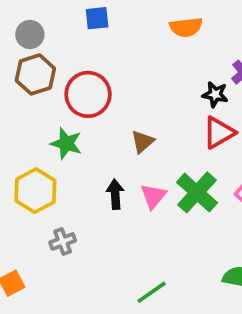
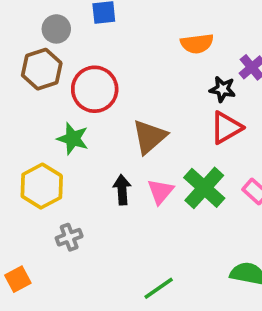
orange semicircle: (186, 27) -> (197, 44), moved
gray circle: (30, 34) -> (56, 29), moved
brown triangle: (142, 142) -> (149, 137), size x1.5

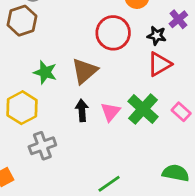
red circle: (95, 89) -> (113, 33), moved
brown triangle: (149, 137) -> (85, 71), moved
gray cross: (69, 237) -> (42, 146), size x1.4

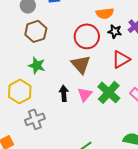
brown hexagon: (22, 21) -> (36, 31), moved
black star: (157, 36) -> (115, 31), moved
brown triangle: (85, 71) -> (81, 64), moved, turned -30

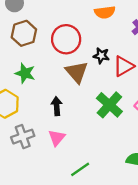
black star: (115, 31) -> (101, 56), moved
red circle: (87, 36) -> (66, 39), moved
pink triangle: (85, 94) -> (57, 138), moved

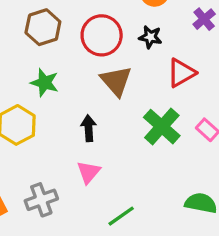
black star: (101, 56) -> (150, 37), moved
gray cross: (23, 137) -> (41, 200), moved

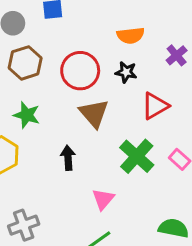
pink triangle: (89, 172) -> (103, 199), moved

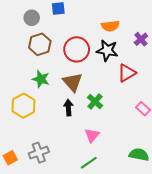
black star: (126, 72) -> (107, 50), size x1.5
brown triangle: (94, 113) -> (73, 82), moved
green cross: (137, 156) -> (95, 102), moved, size x0.7

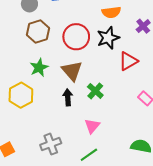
black star: (107, 50) -> (108, 38), turned -30
green star: (41, 79) -> (39, 68), turned 30
gray cross: (39, 153) -> (51, 144), moved

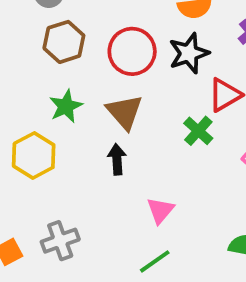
green cross: (95, 91) -> (198, 131), moved
gray cross: (51, 144) -> (60, 241), moved

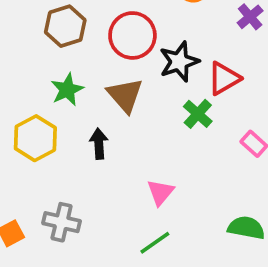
black star: (189, 53) -> (179, 62), moved
black arrow: (117, 159) -> (99, 144), moved
gray cross: (60, 241) -> (62, 222), turned 33

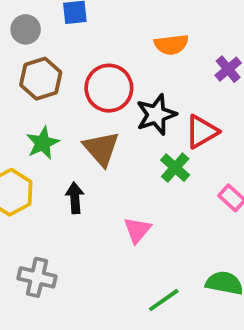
pink triangle: (160, 192) -> (137, 230), moved
green line: (155, 243) -> (164, 300), moved

